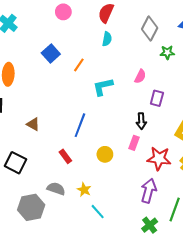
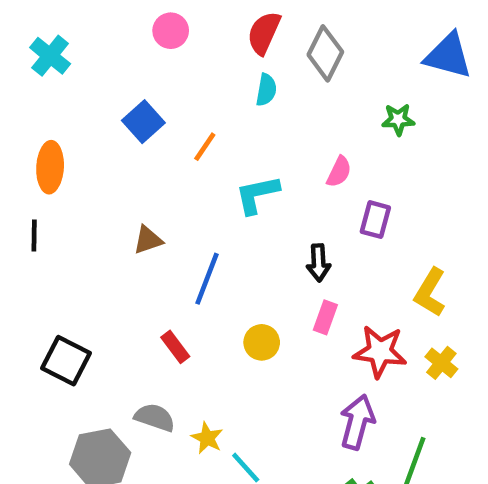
gray diamond: (150, 29) -> (325, 53), moved
black arrow: (141, 121) -> (319, 263), moved
brown triangle: (33, 124) -> (148, 240), moved, turned -48
yellow star: (84, 190) -> (207, 438), moved

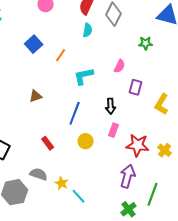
blue line: (207, 279) -> (75, 113), moved
yellow L-shape: (430, 292) -> (162, 104), moved

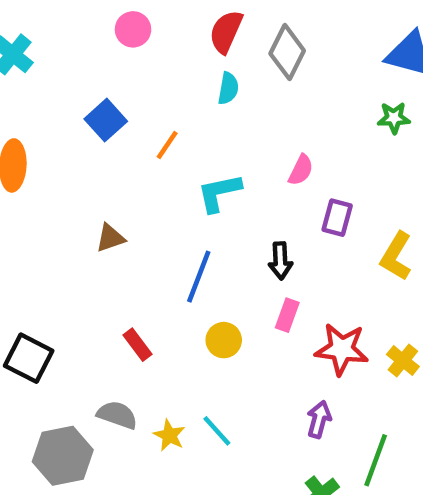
green star: (146, 43) -> (394, 118), moved
purple arrow: (128, 176) -> (319, 419), size x0.7
cyan line: (79, 196) -> (217, 431), moved

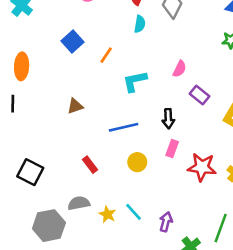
purple rectangle: (337, 218) -> (199, 95), turned -66
blue line: (199, 277) -> (124, 127), turned 56
gray semicircle: (117, 415) -> (79, 203), turned -30
purple arrow: (319, 419) -> (166, 222), moved

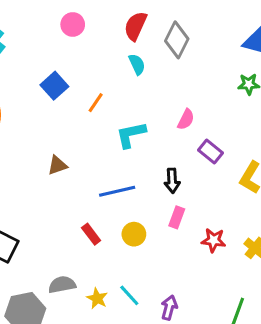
cyan semicircle: (140, 24) -> (137, 64), turned -35
red rectangle: (90, 165) -> (91, 234), moved
red star: (202, 167) -> (213, 240), size x0.7

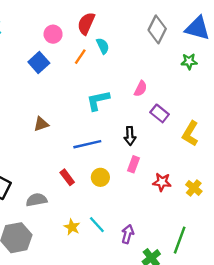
pink circle: (73, 24) -> (53, 34), moved
red semicircle: (135, 26) -> (86, 23), moved
gray diamond: (177, 40) -> (157, 29), moved
orange line: (96, 103) -> (80, 57), moved
gray semicircle: (62, 285) -> (36, 200), moved

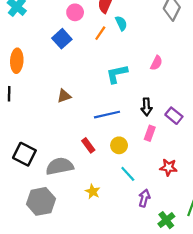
purple rectangle: (160, 113) -> (174, 116), moved
red star: (162, 182) -> (168, 167), moved
gray semicircle: (36, 200) -> (60, 166), size x1.4
cyan line: (97, 225) -> (128, 174), moved

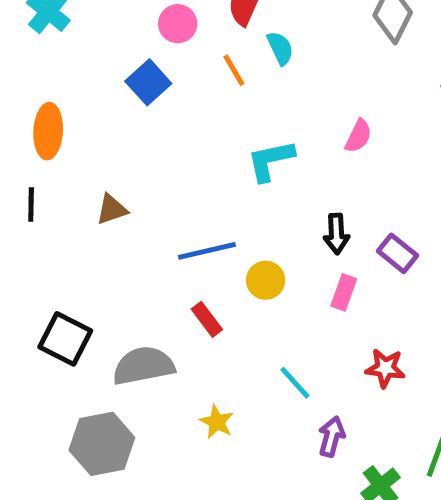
orange line: (100, 33) -> (234, 70), turned -64
brown triangle: (64, 96) -> (112, 209), moved
blue line: (107, 115) -> (207, 251), moved
yellow circle: (119, 145) -> (266, 280), moved

